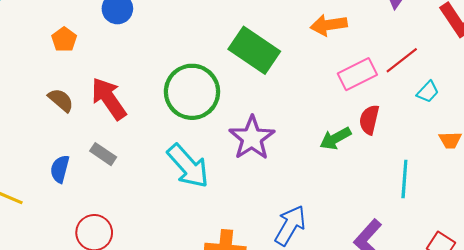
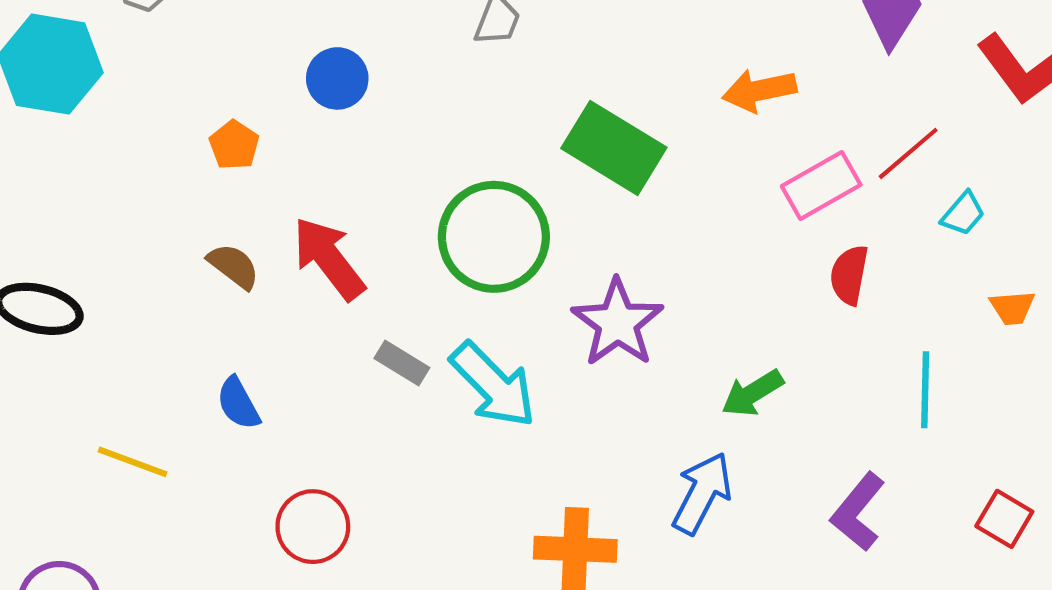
green arrow: (335, 138) -> (752, 393), moved
gray rectangle: (103, 154) -> (402, 363), moved
blue semicircle: (60, 169) -> (238, 403), turned -40

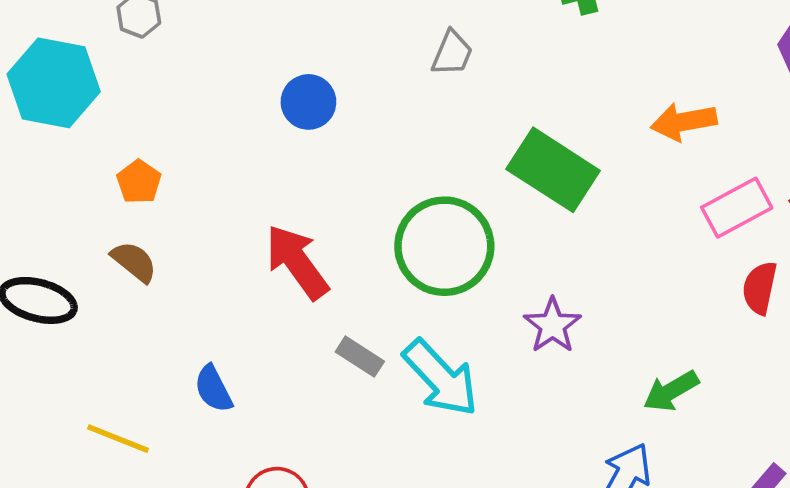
orange pentagon: (234, 145) -> (139, 182), moved
brown semicircle: (234, 266) -> (134, 262), moved
purple star: (617, 323) -> (553, 325), size x0.7

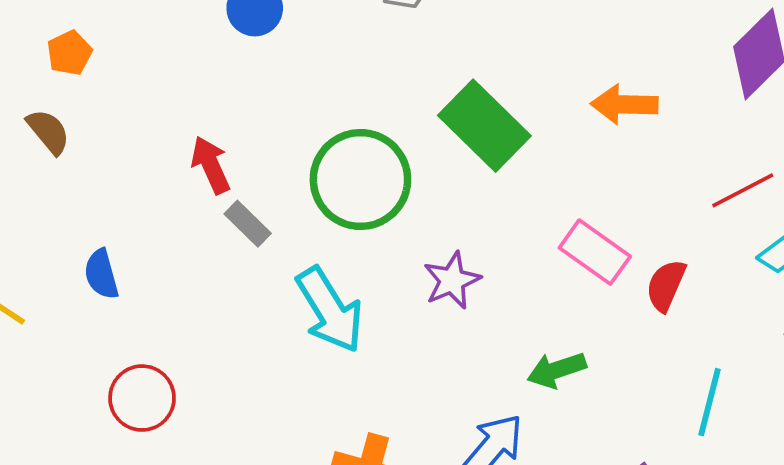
pink rectangle: (737, 208) -> (595, 252), moved, turned 52
red arrow: (297, 262) -> (211, 165), size x0.7
gray rectangle: (360, 357) -> (248, 224), moved

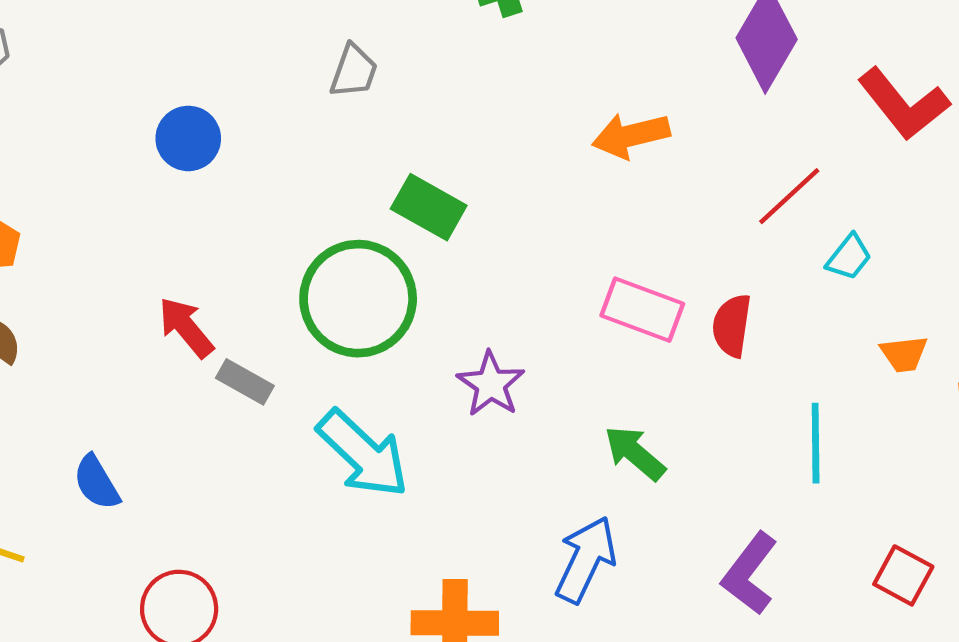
green rectangle: (484, 126) -> (429, 207), moved, size x0.7
green arrow: (557, 370) -> (635, 453), turned 74

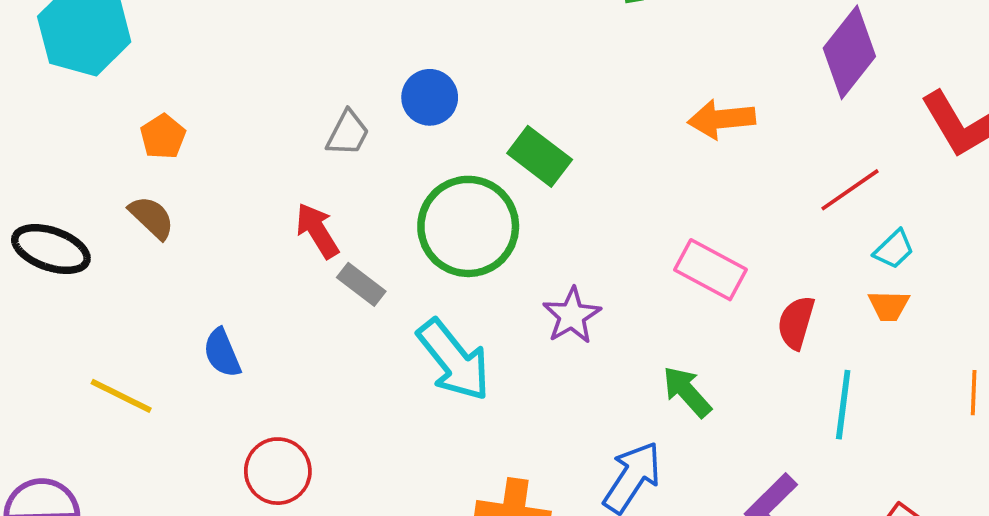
gray trapezoid: (354, 71) -> (348, 133), moved
blue circle: (188, 138) -> (430, 97), moved
red semicircle: (732, 326) -> (796, 323), moved
orange trapezoid: (904, 354) -> (889, 306), moved

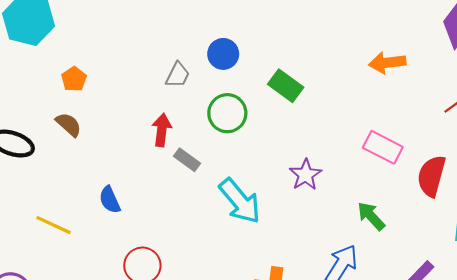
green circle: (468, 226) -> (227, 113), moved, size x0.7
red arrow: (317, 231) -> (162, 130), turned 40
red semicircle: (796, 323) -> (431, 176), size x1.4

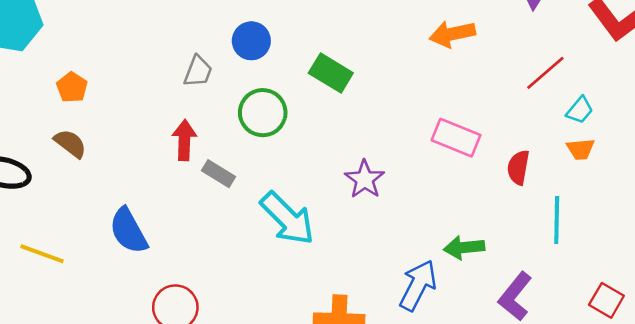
red semicircle: (431, 176) -> (518, 167), size x0.7
blue semicircle: (110, 200) -> (128, 231), size x1.4
green arrow: (371, 216) -> (464, 248), moved, turned -48
yellow line: (54, 225) -> (42, 254), moved

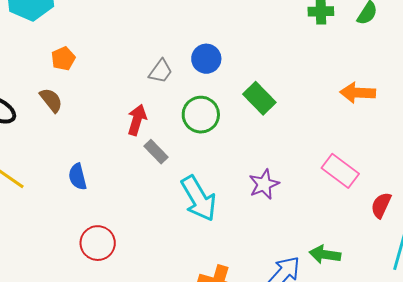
blue semicircle: (128, 231) -> (78, 177), size x0.7

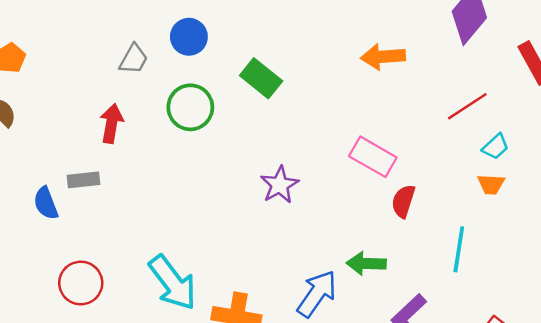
gray rectangle: (156, 152) -> (83, 180), moved, turned -45
cyan arrow: (199, 198) -> (173, 283), moved
red semicircle: (381, 205) -> (403, 201), moved

